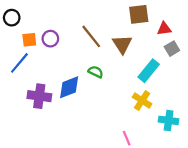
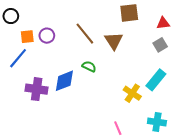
red triangle: (164, 29) -> (163, 23), moved
cyan rectangle: (149, 71) -> (156, 80), moved
cyan cross: (169, 120) -> (157, 122), moved

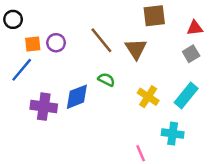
yellow cross: (132, 93) -> (148, 97), moved
cyan cross: (157, 122) -> (173, 134), moved

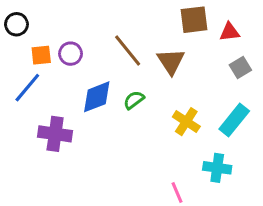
red triangle: (195, 28) -> (230, 32), moved
green semicircle: (106, 80) -> (134, 100), turned -63
blue diamond: (77, 97) -> (97, 97), moved

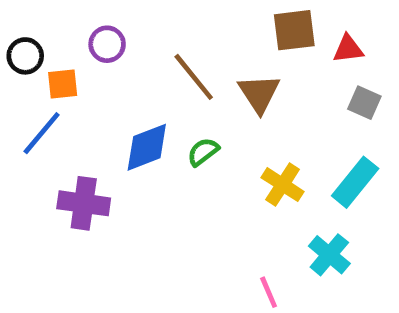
black circle: (16, 24) -> (25, 56), moved
purple circle: (71, 54) -> (107, 44), moved
gray square: (240, 67) -> (364, 103), turned -35
cyan cross: (217, 168) -> (329, 255), turned 32

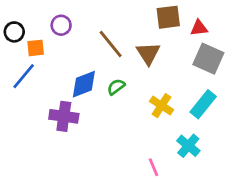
gray square: (364, 103) -> (208, 59), size x1.6
purple cross: (84, 203) -> (64, 116), moved

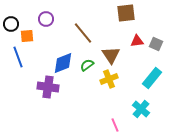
red triangle: (199, 28) -> (137, 41), moved
brown triangle: (148, 53) -> (111, 55), moved
gray square: (208, 59) -> (156, 44), size x0.6
blue line: (24, 76) -> (18, 57), turned -60
yellow cross: (162, 106) -> (109, 79), moved, turned 36

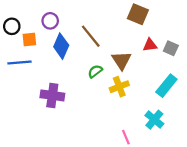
brown square: (126, 13) -> (138, 14), turned 30
blue line: (18, 57) -> (19, 63), turned -75
blue diamond: (63, 63) -> (61, 46), moved, turned -45

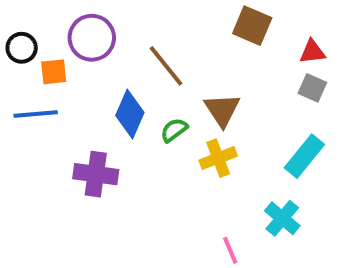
purple circle: (50, 21) -> (92, 38), size x1.5
red triangle: (150, 45) -> (312, 52), moved
blue diamond: (61, 46) -> (130, 114), moved

